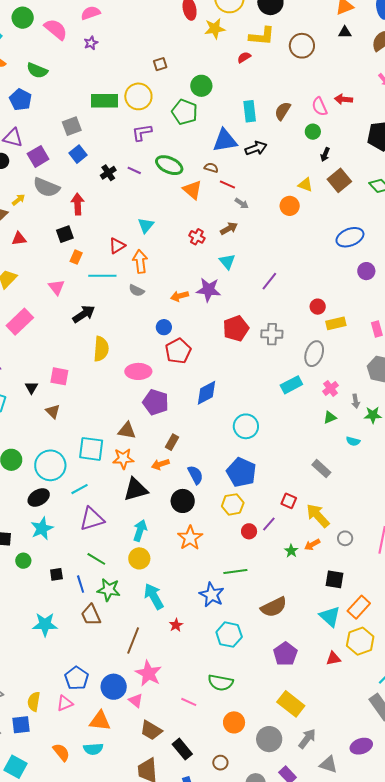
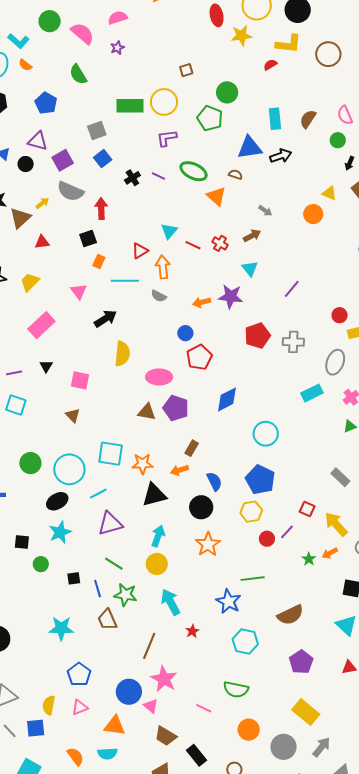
green semicircle: (37, 70) -> (78, 74), moved, turned 35
red line: (227, 185) -> (193, 245), moved
black triangle: (31, 388) -> (46, 366), moved
brown triangle: (127, 431) -> (147, 412), moved
blue pentagon: (77, 678) -> (79, 674), moved

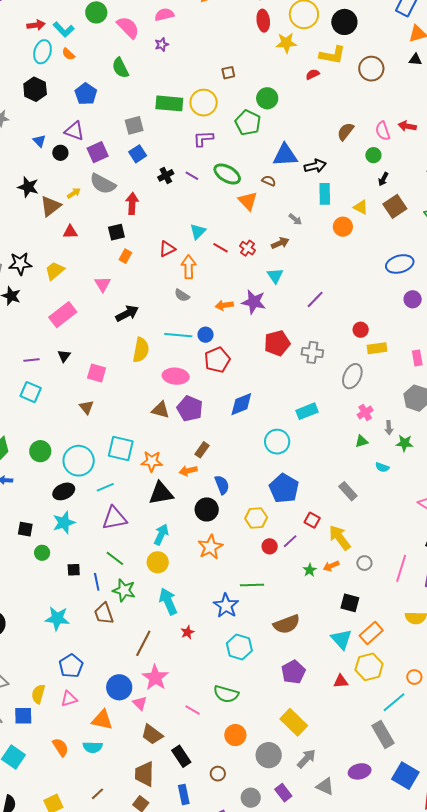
cyan rectangle: (275, 119) -> (325, 194), moved
cyan line: (125, 281) -> (178, 335), moved
cyan rectangle: (312, 393) -> (307, 411), moved
blue pentagon: (260, 480) -> (284, 488), moved

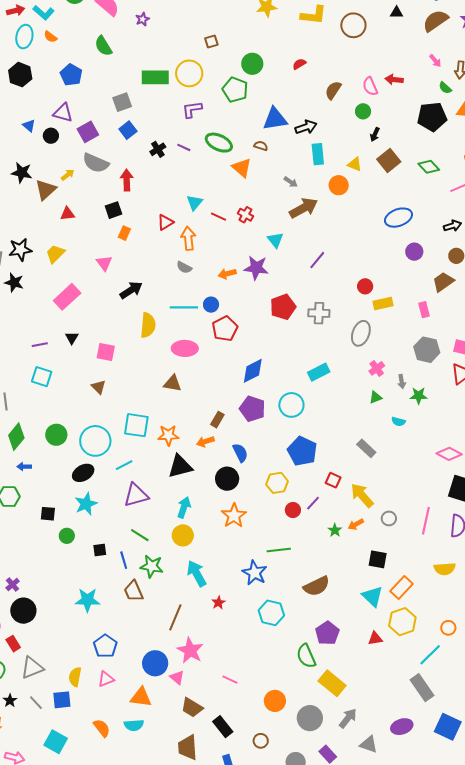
red semicircle: (313, 74) -> (299, 64), moved
brown arrow: (280, 243) -> (304, 208), moved, size x1.6
purple pentagon: (190, 409) -> (252, 409), moved
green semicircle: (226, 694) -> (306, 656), moved, turned 55

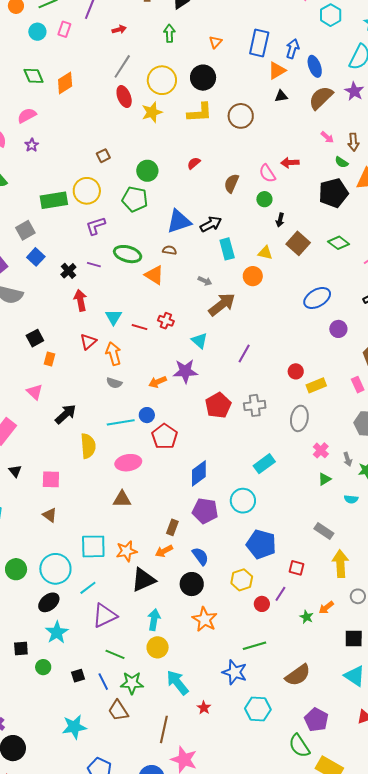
red arrow: (127, 180) -> (80, 300), moved
yellow arrow: (362, 495) -> (340, 564), moved, turned 48

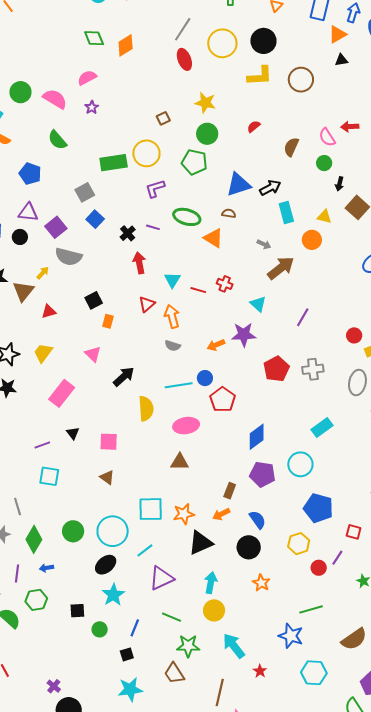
yellow star: (152, 112) -> (205, 103), moved, turned 30
orange star: (205, 619) -> (261, 583), size x0.7
black square: (78, 676) -> (127, 654), moved
blue line: (103, 682) -> (135, 628), moved, turned 48

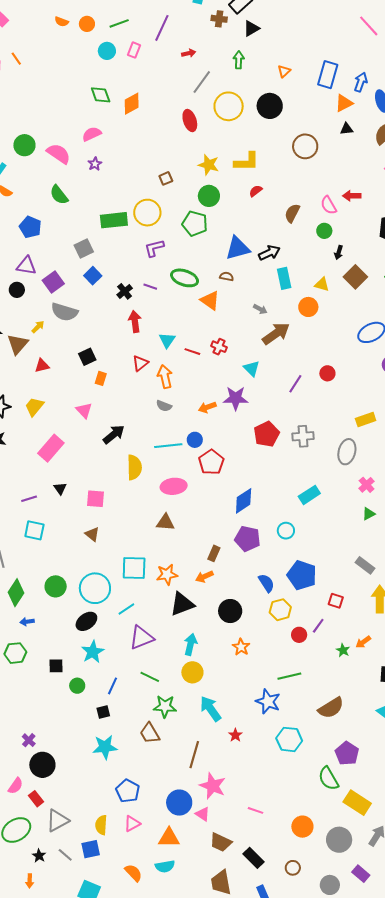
gray line: (183, 29) -> (202, 82), moved
yellow L-shape: (260, 76) -> (247, 162), moved
red circle: (354, 335) -> (327, 373), moved
cyan circle: (300, 464) -> (286, 531), size x0.7
blue semicircle: (257, 520) -> (266, 583), moved

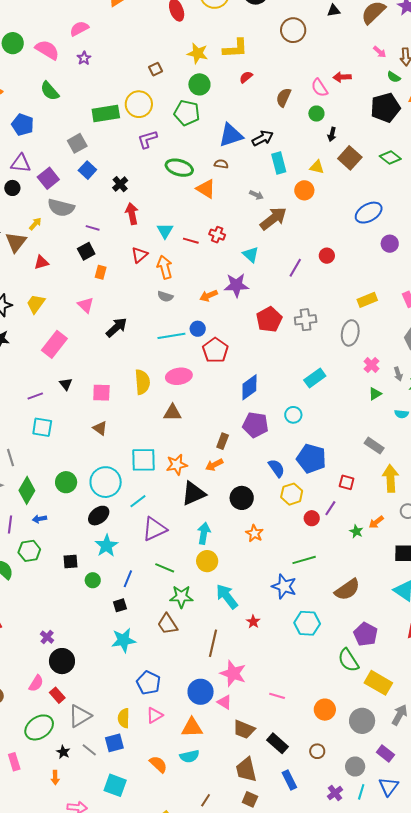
purple line: (150, 287) -> (93, 228), moved
yellow semicircle: (134, 467) -> (142, 382), moved

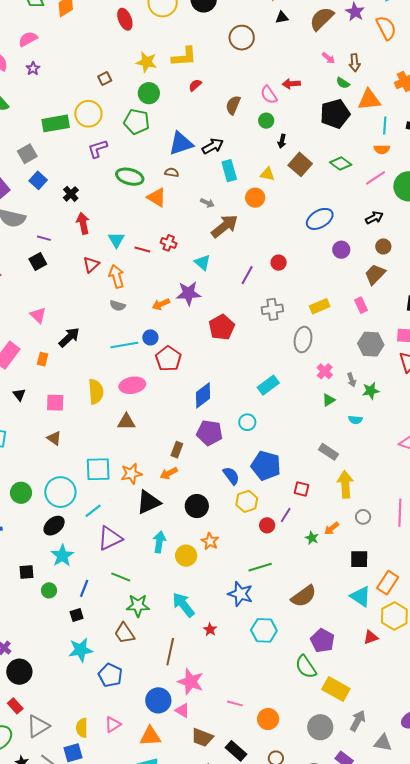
orange rectangle: (101, 272) -> (43, 359), moved
gray cross: (306, 320) -> (272, 309), moved
yellow circle: (207, 561) -> (186, 556), moved
blue pentagon: (148, 683) -> (110, 675), moved
orange circle: (325, 710) -> (268, 719), moved

